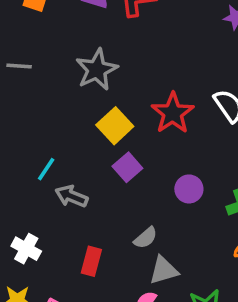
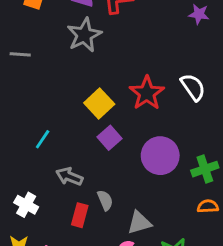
gray star: (97, 70) -> (84, 35), moved
purple circle: (189, 189) -> (160, 156), size x1.6
gray arrow: (71, 196) -> (69, 176), moved
gray semicircle: (146, 238) -> (105, 200), moved, turned -72

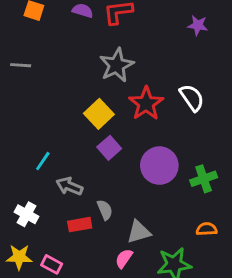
gray star: (84, 35) -> (117, 65), moved
cyan line: (43, 139) -> (43, 161), moved
orange semicircle: (208, 206) -> (207, 229), moved
red rectangle: (80, 215) -> (80, 225), turned 65

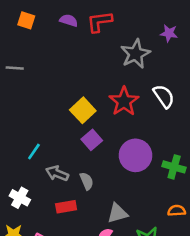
gray star: (117, 65) -> (135, 54), moved
green cross: (204, 179) -> (174, 167), turned 35
gray semicircle: (105, 210) -> (87, 181), moved

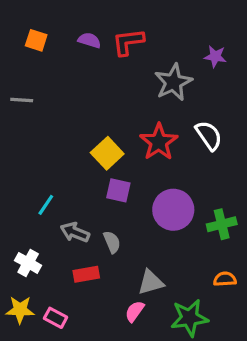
purple square: (92, 140) -> (118, 190), turned -36
green cross: (174, 167) -> (222, 224), turned -30

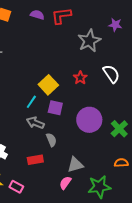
red star: (159, 142) -> (80, 78), size x0.6
cyan line: (46, 205) -> (31, 102), moved
green cross: (222, 224) -> (119, 129), turned -30
gray arrow: (75, 232) -> (35, 123), moved

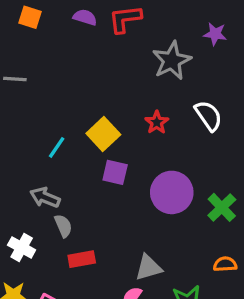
cyan line: (31, 102) -> (57, 147), moved
gray arrow: (35, 123) -> (45, 197), moved
gray semicircle: (51, 140) -> (63, 226), moved

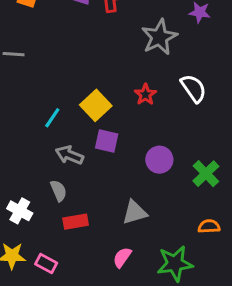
purple circle: (172, 192) -> (159, 160), size x0.7
gray arrow: (45, 197) -> (69, 155), moved
gray triangle: (148, 268) -> (135, 212), moved

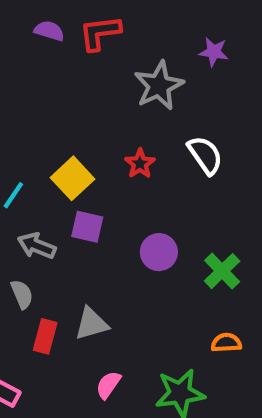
gray triangle: (135, 212) -> (91, 324), moved
red rectangle: (76, 222) -> (45, 336), turned -65

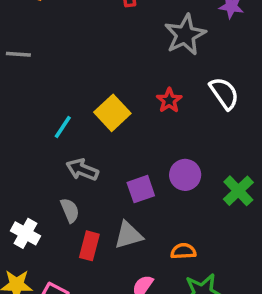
purple square: (87, 227) -> (141, 189), moved, turned -32
orange semicircle: (226, 343) -> (183, 251), moved

